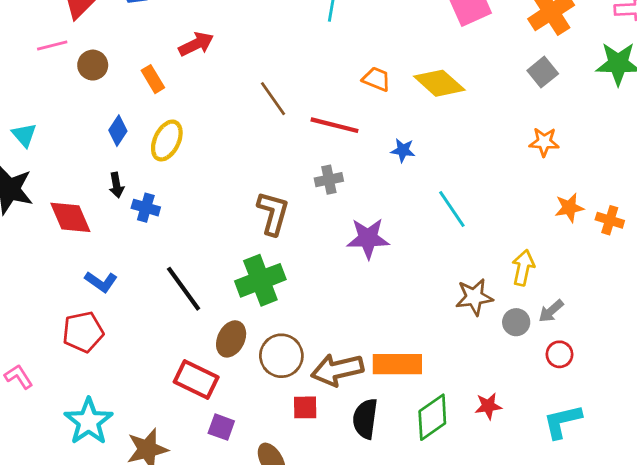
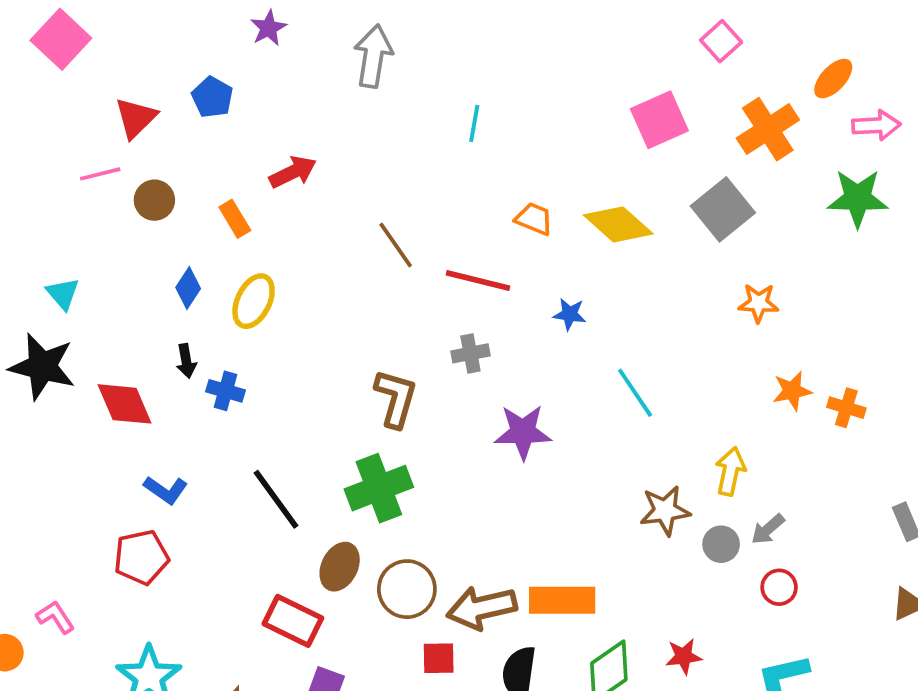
gray square: (543, 72) -> (723, 209), moved, size x1.5

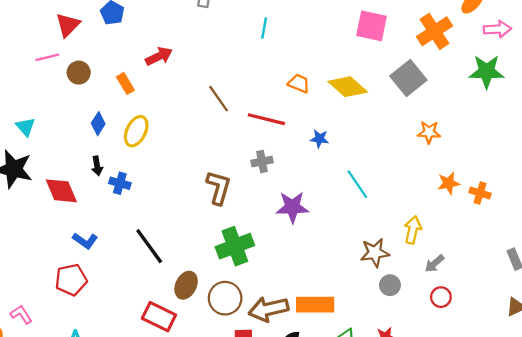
pink square: (659, 120) -> (372, 26), turned 36
green cross: (379, 488) -> (235, 246), moved
gray circle: (721, 544) -> (390, 285), moved

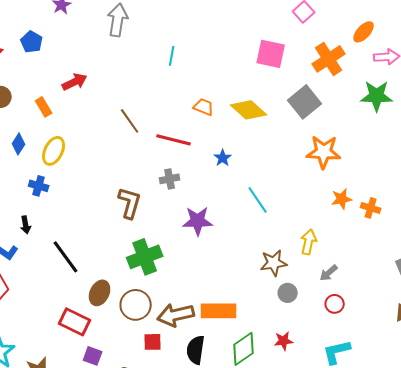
orange star: (429, 132) -> (324, 152), size x1.6
blue star: (319, 139) -> (223, 158), turned 30
black arrow: (97, 166) -> (26, 225), moved
blue cross: (120, 183) -> (39, 186), moved

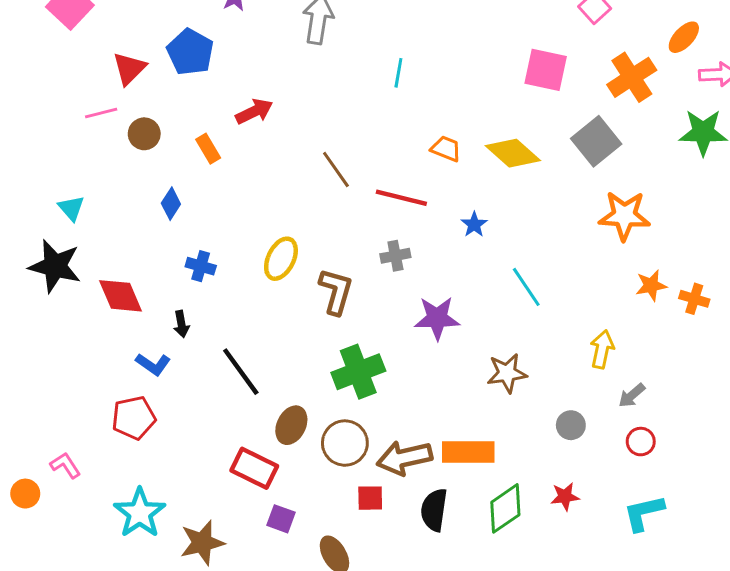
blue pentagon: (32, 42) -> (190, 52), size x1.4
yellow ellipse: (54, 151) -> (281, 259), moved
brown star: (274, 263) -> (507, 373), moved

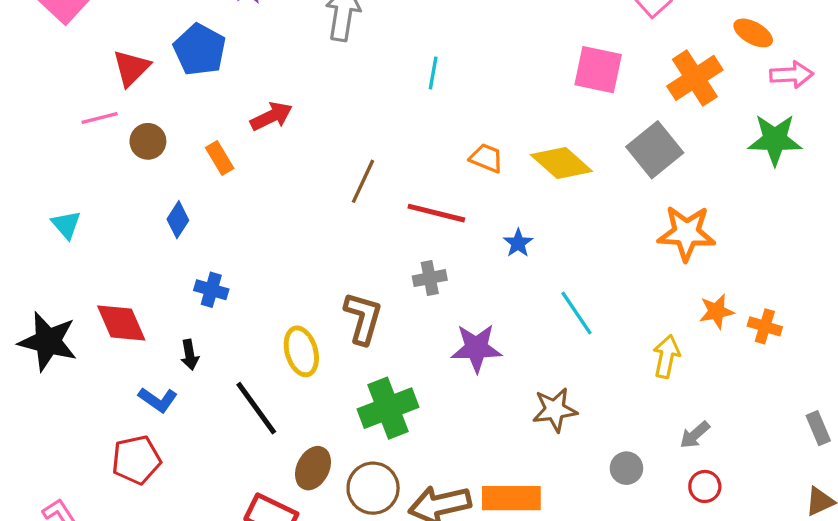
orange ellipse: (684, 37) -> (753, 33), turned 76
brown line: (336, 169) -> (363, 181), turned 60
yellow ellipse: (281, 259) -> (301, 351), moved, turned -42
black star: (55, 266) -> (48, 341), moved
yellow arrow: (602, 349) -> (666, 356), moved

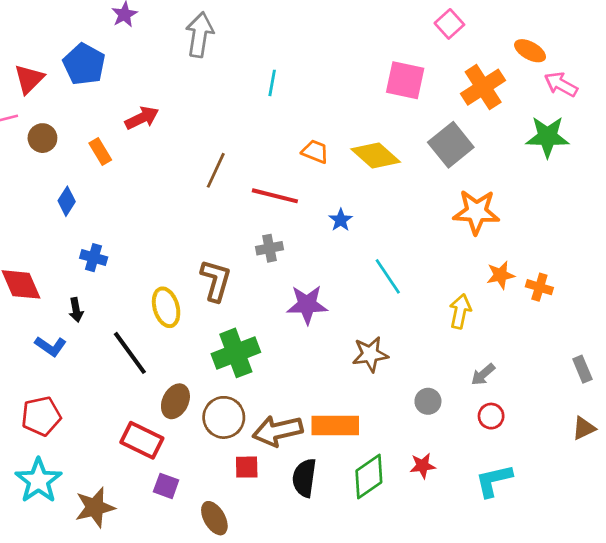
pink arrow: (792, 75) -> (561, 84), turned -148
red pentagon: (136, 460) -> (41, 416), moved

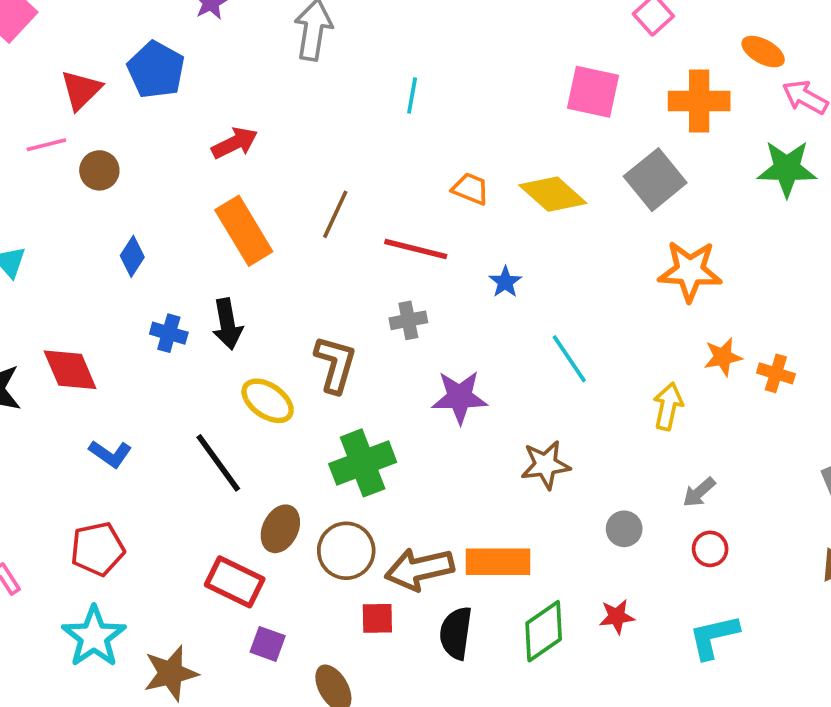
orange cross: (483, 87) -> (699, 101), turned 33
orange rectangle: (100, 151) -> (244, 231), moved, size x1.8
yellow ellipse: (166, 307) -> (268, 401), turned -39
black arrow: (76, 310) -> (227, 324), moved, size x1.5

